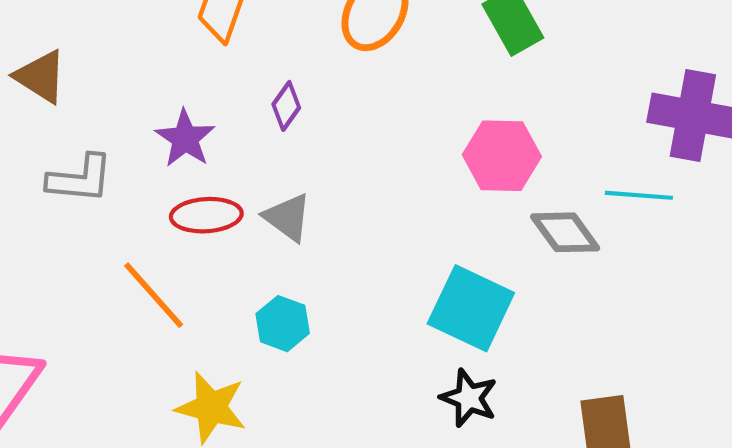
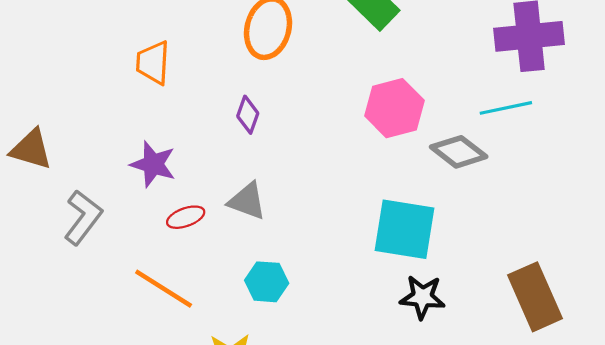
purple diamond: (286, 106) -> (248, 115), moved
gray L-shape: (80, 179) -> (83, 217), turned -42
red ellipse: (206, 215) -> (186, 217), size x0.7

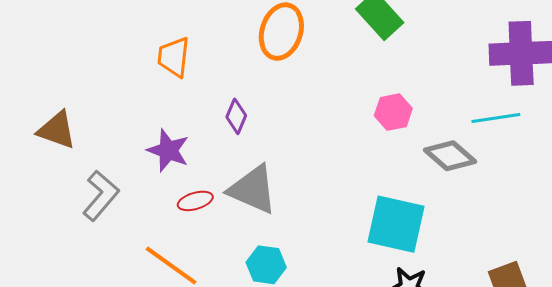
pink hexagon: (394, 108) -> (393, 112), size x0.7
purple diamond: (248, 115) -> (236, 116), moved
gray triangle: (247, 201) -> (253, 190), size x1.4

